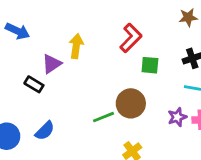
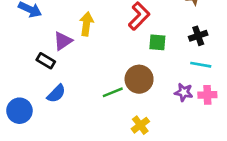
purple star: (177, 117) -> (184, 92), turned 30
blue semicircle: (45, 131) -> (56, 94), moved

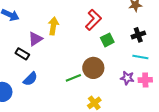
green square: (157, 42) -> (107, 40), turned -32

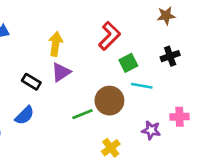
purple triangle: (35, 39) -> (61, 72), moved
black rectangle: (22, 54) -> (31, 82), moved
cyan line: (140, 57) -> (142, 86), moved
purple star: (127, 78) -> (151, 130), moved

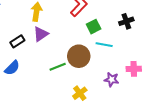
black rectangle: (31, 82) -> (17, 41), turned -64

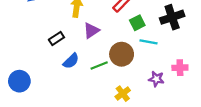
black cross: (126, 21) -> (172, 17), size x1.5
purple triangle: (41, 34) -> (91, 31), moved
blue semicircle: (12, 68) -> (71, 61), moved

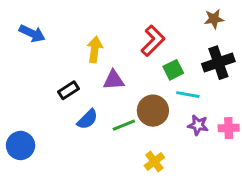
purple triangle: (91, 31) -> (114, 80), turned 30
purple star: (156, 79) -> (198, 125), moved

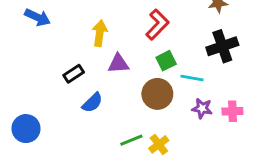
green square: (173, 70) -> (166, 61), moved
green line: (124, 125) -> (131, 140), moved

